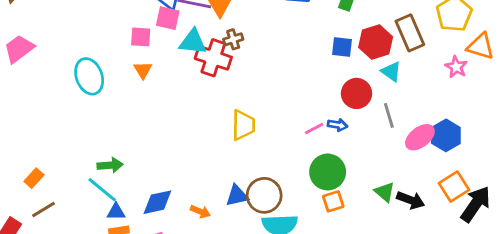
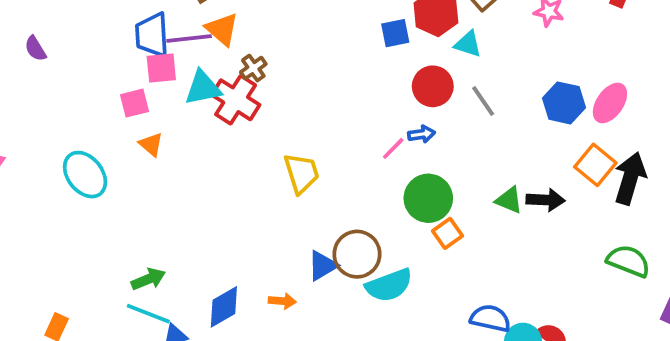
red cross: (213, 58) -> (236, 100), turned 32
pink ellipse: (420, 137) -> (610, 103), moved

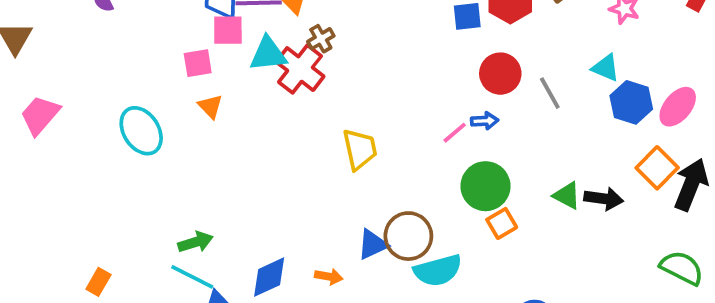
cyan triangle: (468, 44) -> (606, 68), moved

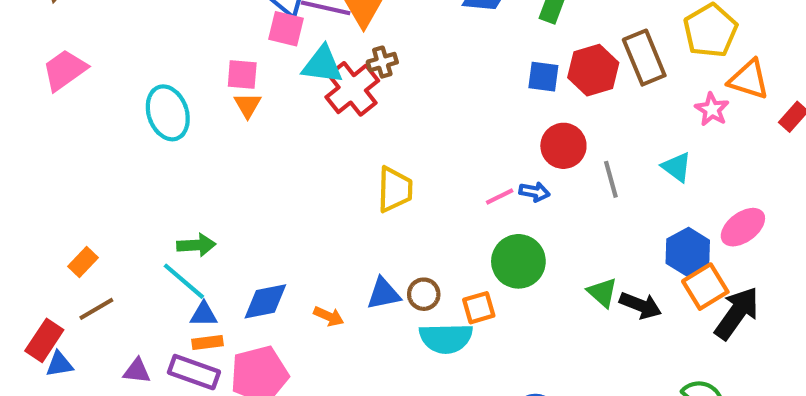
pink square: (198, 63) -> (242, 74), moved
blue hexagon: (631, 102) -> (688, 252), moved
orange square: (502, 223) -> (479, 308), moved
brown circle: (408, 236) -> (424, 294), size x0.6

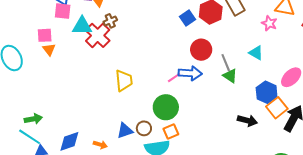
blue square: (543, 77) -> (187, 18), turned -35
blue arrow: (534, 192) -> (190, 73), size x1.6
green circle: (518, 261) -> (166, 107), moved
green triangle: (602, 293) -> (230, 76), moved

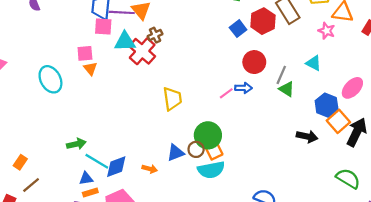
gray line: (226, 63) -> (281, 75), turned 48
blue arrow: (190, 73) -> (243, 88), size x0.7
green circle: (166, 107) -> (208, 135), moved
orange square: (171, 131) -> (214, 152), moved
cyan line: (30, 137) -> (97, 161), moved

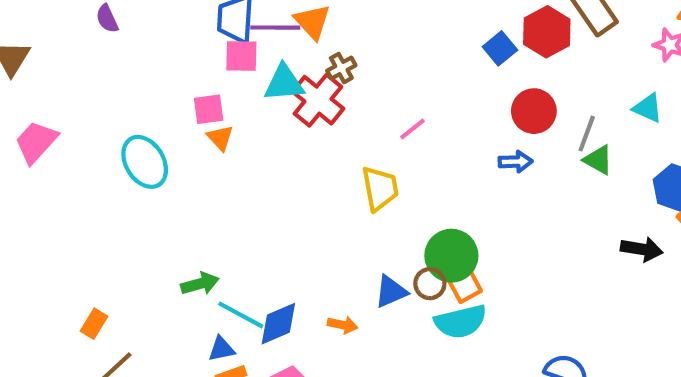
pink line: (226, 93) -> (412, 129), moved

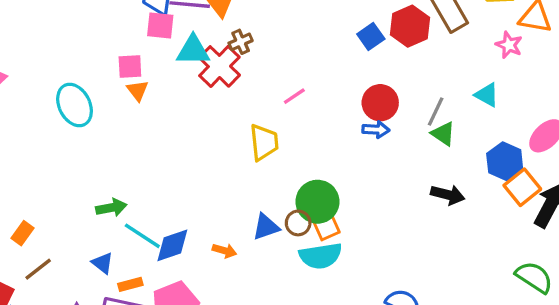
red circle: (534, 111) -> (380, 103), moved
black arrow: (642, 249) -> (448, 195), moved
blue triangle: (222, 349) -> (102, 263), moved, turned 45

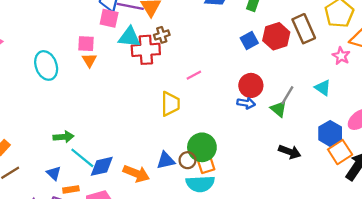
red cross: (219, 66) -> (146, 50), turned 36
green triangle: (443, 134) -> (279, 109), moved
orange arrow: (225, 251) -> (136, 174), size x1.6

